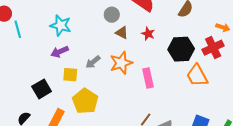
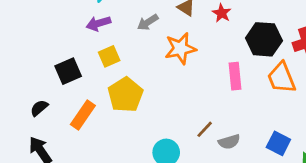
gray arrow: (93, 62) -> (148, 22), moved
yellow square: (70, 75) -> (109, 56), turned -35
pink rectangle: (148, 78) -> (235, 76), moved

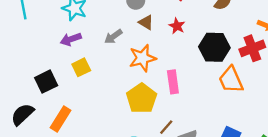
pink rectangle: (235, 76) -> (173, 82), moved
yellow pentagon: (125, 95) -> (142, 98), moved
black semicircle: (39, 108) -> (22, 114), size x1.5

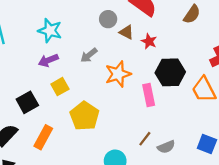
brown triangle: (146, 22) -> (126, 32), moved
black hexagon: (214, 47) -> (170, 72), moved
yellow pentagon: (142, 98) -> (85, 116), moved

